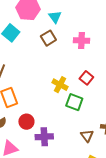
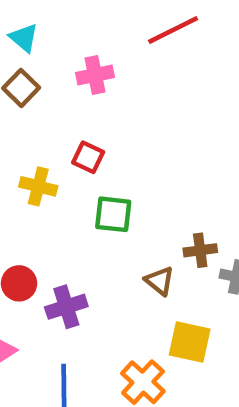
red square: (86, 78) -> (88, 157), moved
yellow cross: (60, 85) -> (38, 186), moved

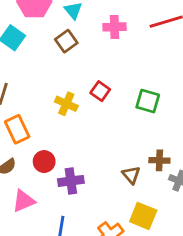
pink cross: (95, 75) -> (114, 27), moved
green square: (113, 214) -> (148, 101), moved

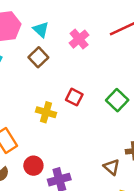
pink cross: (114, 27) -> (79, 39), turned -30
green square: (148, 101) -> (117, 100), turned 35

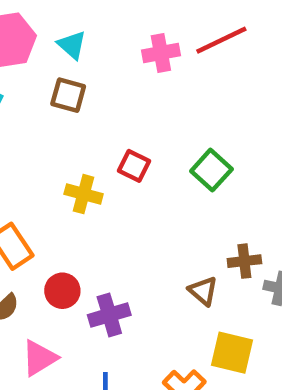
pink cross: (79, 39) -> (161, 53), moved, turned 30
brown square: (38, 57) -> (68, 95), turned -30

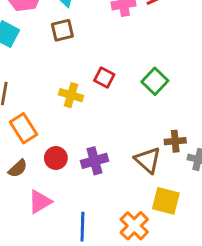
brown square: (68, 95) -> (62, 30), turned -30
brown triangle: (203, 291) -> (148, 160), size x1.4
purple cross: (109, 315) -> (94, 161), moved

